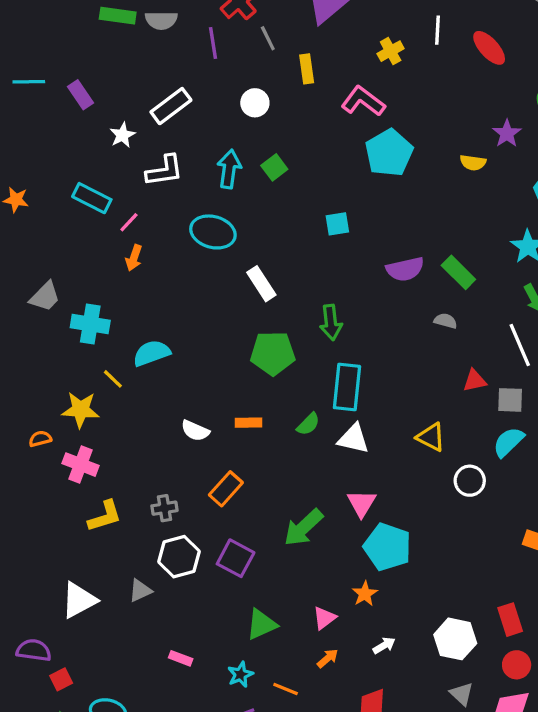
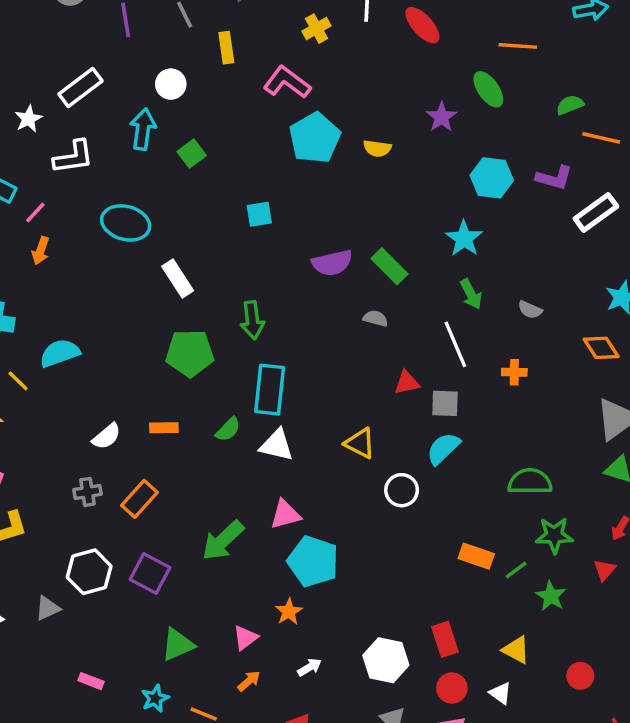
yellow semicircle: (473, 163) -> (377, 148), moved
cyan arrow: (229, 169) -> (143, 129), moved
white semicircle: (195, 431) -> (107, 436), turned -64
pink triangle: (362, 503) -> (285, 514), turned 44
gray cross: (164, 508) -> (87, 492), moved

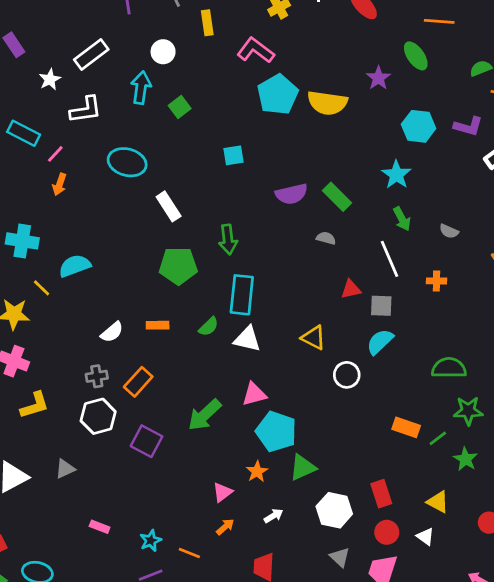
yellow semicircle: (377, 148) -> (327, 103), size x1.8
white hexagon: (89, 572) -> (98, 416), moved
green triangle: (178, 645) -> (303, 467), moved

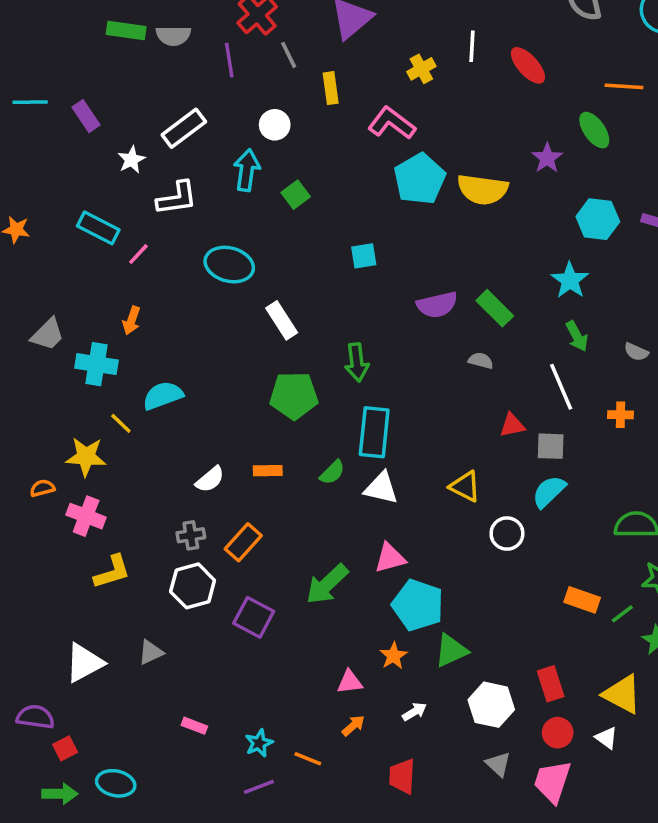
orange arrow: (59, 184) -> (131, 320), moved
pink triangle: (222, 492) -> (350, 682), turned 30
yellow triangle: (438, 502) -> (622, 694), size x1.4

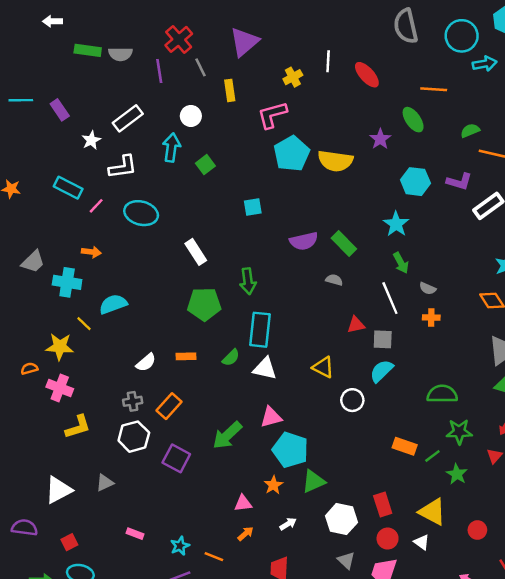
pink L-shape: (392, 123) -> (272, 115), turned -52
cyan ellipse: (229, 265) -> (141, 213), moved
orange arrow: (131, 320) -> (91, 252), turned -102
gray semicircle: (636, 352) -> (428, 288), moved
red square: (65, 748) -> (69, 542), moved

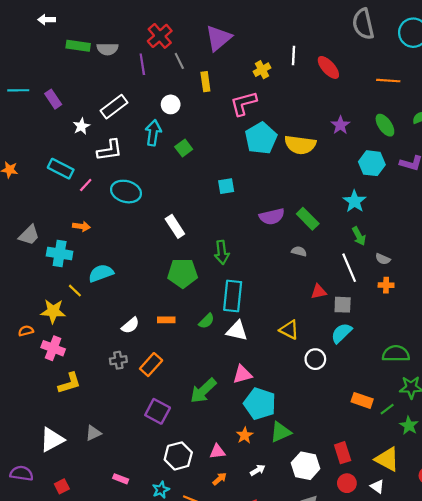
green ellipse: (413, 120) -> (385, 125), moved
white hexagon: (134, 437) -> (178, 456), moved

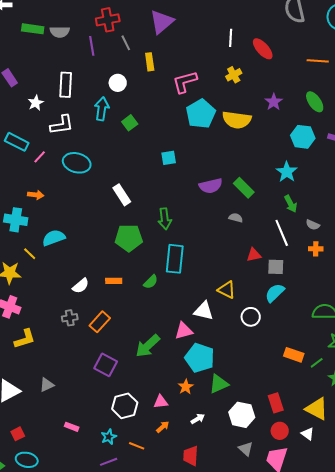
red cross: (160, 36) -> (108, 20), turned 30
yellow cross: (262, 70) -> (234, 75), moved
white rectangle: (114, 107) -> (66, 85), turned -50
white triangle: (237, 331) -> (204, 311), moved

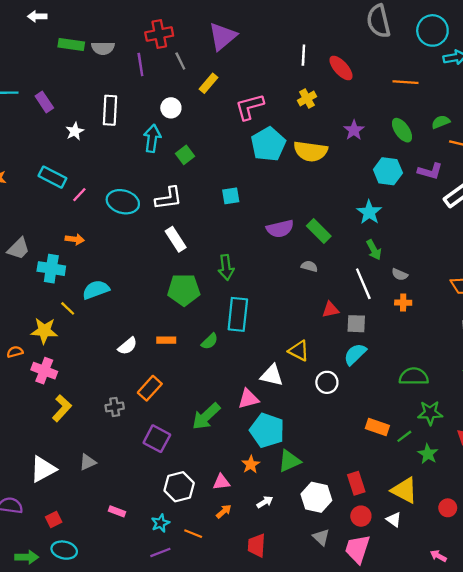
yellow rectangle: (150, 62) -> (208, 83), turned 48
white L-shape: (62, 125) -> (169, 198), moved
gray cross: (70, 318) -> (115, 407), moved
yellow L-shape: (25, 339) -> (62, 408), turned -30

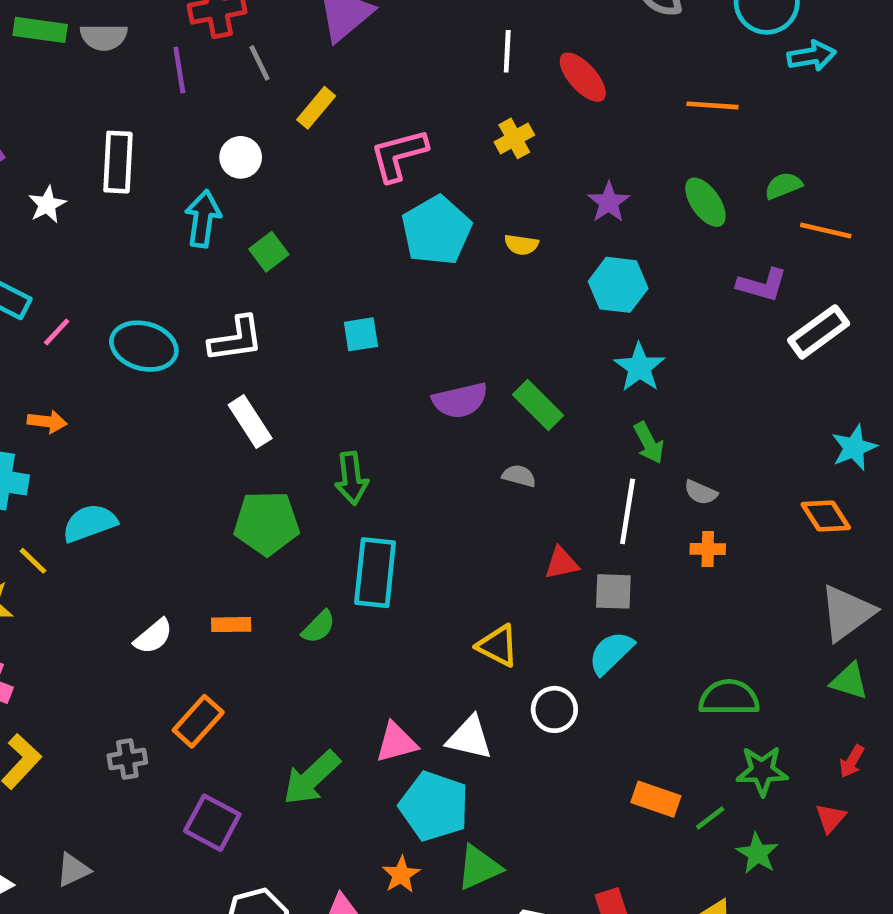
yellow semicircle: (311, 151) -> (521, 245), size x0.5
cyan hexagon: (388, 171) -> (618, 285), moved
white line: (363, 284) -> (628, 511), turned 32
white triangle: (272, 375) -> (469, 738), moved

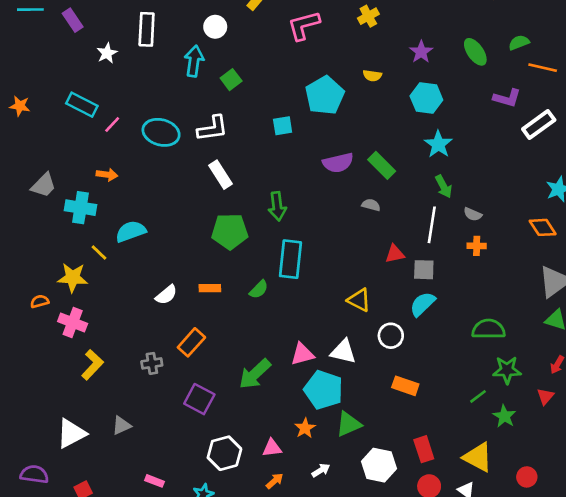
cyan pentagon: (436, 230) -> (325, 95), moved
orange rectangle: (656, 799) -> (405, 386), moved

